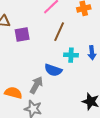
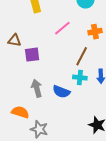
brown line: (59, 32) -> (82, 56), moved
gray arrow: (36, 85) -> (37, 88), moved, turned -48

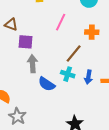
pink line: (62, 28) -> (61, 22), turned -36
gray arrow: (37, 88) -> (32, 64), moved

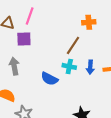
pink line: (61, 22) -> (30, 16), moved
gray arrow: (32, 64) -> (14, 66), moved

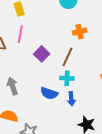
purple square: (24, 39) -> (42, 54), moved, turned -35
blue arrow: (90, 67) -> (71, 99), moved

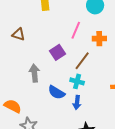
pink line: (20, 34) -> (76, 30), moved
gray arrow: (12, 86) -> (34, 73), moved

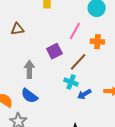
brown triangle: (18, 34) -> (17, 29), turned -32
blue semicircle: (56, 92) -> (29, 96), moved
blue arrow: (77, 102) -> (84, 94), moved, turned 48

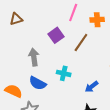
cyan cross: (71, 82) -> (64, 73), moved
blue arrow: (84, 94) -> (92, 87), moved

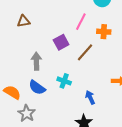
blue arrow: (92, 87) -> (90, 97), turned 96

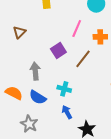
brown triangle: (23, 21) -> (19, 32), turned -32
orange semicircle: (12, 92) -> (14, 93), moved
blue arrow: (90, 97) -> (67, 112), moved

